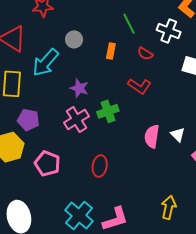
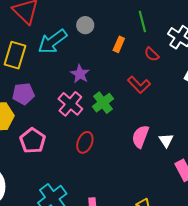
green cross: (108, 111) -> (103, 103), turned -30
pink cross: (76, 119) -> (70, 104), turned -30
purple pentagon: (28, 120) -> (23, 94), turned -30
red ellipse: (100, 166) -> (85, 142), moved

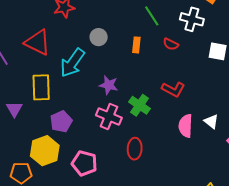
red L-shape: (139, 85) -> (173, 89), moved

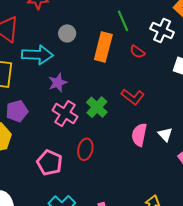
orange rectangle: (136, 45) -> (103, 47), size x1.8
cyan arrow: (72, 63) -> (37, 55), turned -132
purple star: (109, 85) -> (58, 83), moved, turned 30
pink pentagon: (84, 163) -> (49, 163), moved

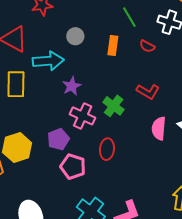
orange rectangle: (103, 47) -> (113, 46), size x0.7
purple pentagon: (17, 111) -> (58, 139), moved

